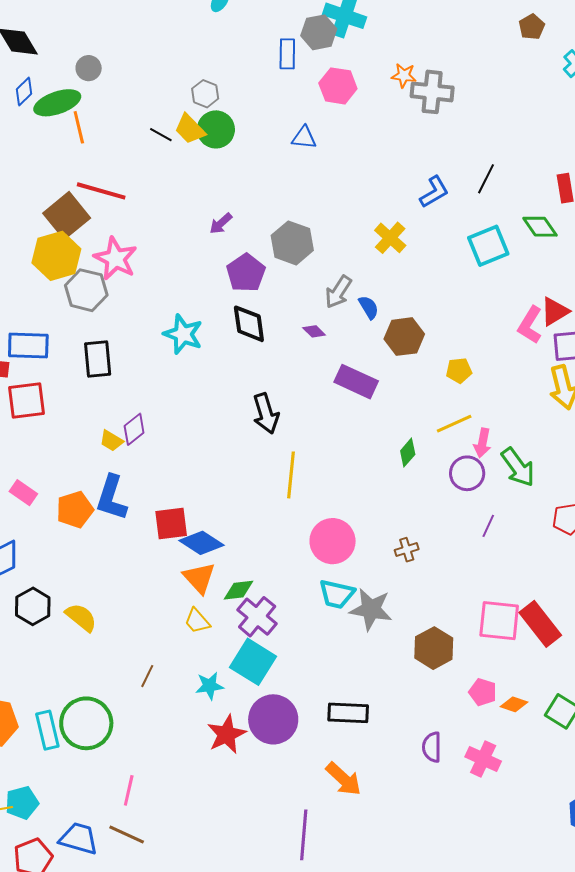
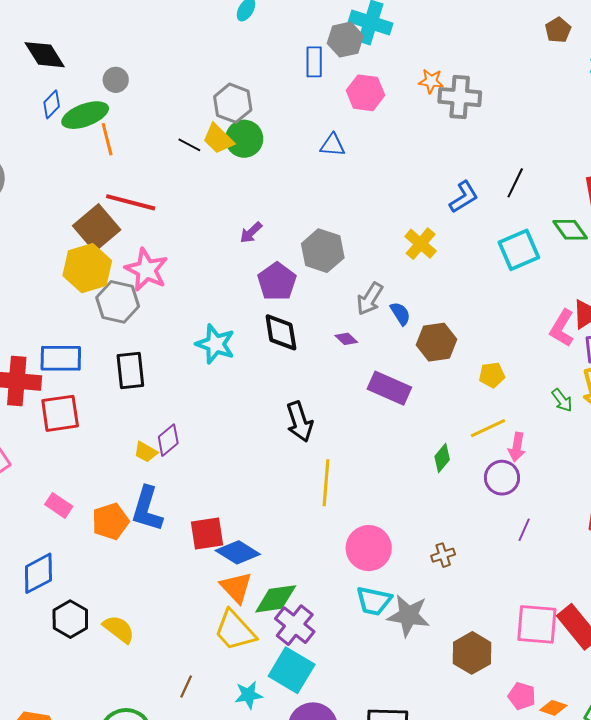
gray hexagon: (205, 94) -> (233, 103), size x1.4
green arrow: (518, 467) -> (562, 400), moved, size x0.6
green diamond: (239, 590) -> (276, 599), size x1.4
yellow trapezoid: (197, 621) -> (235, 630), size x1.6

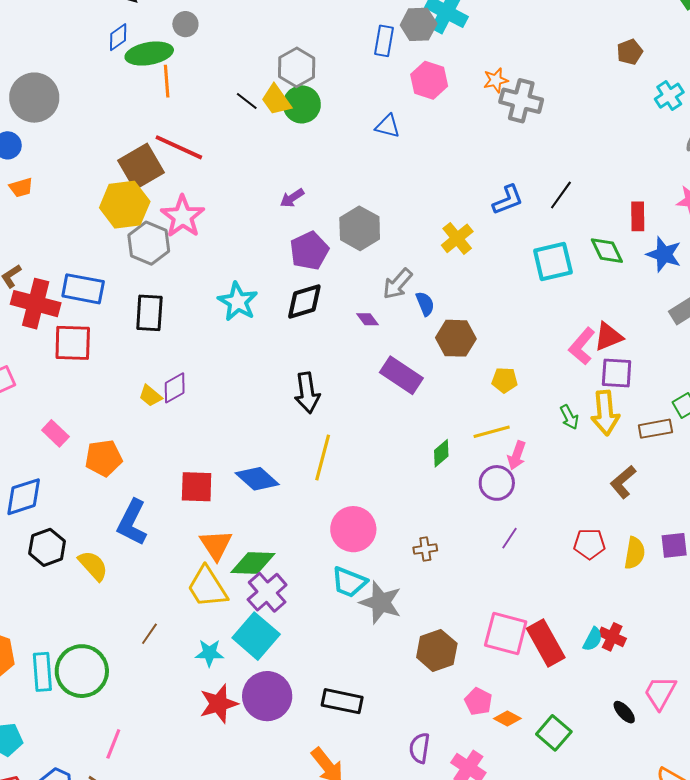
orange star: (431, 81) -> (496, 80), turned -30
black diamond: (281, 332) -> (304, 302), turned 72
blue L-shape: (147, 509) -> (132, 522), moved
blue diamond: (238, 552) -> (257, 479), moved

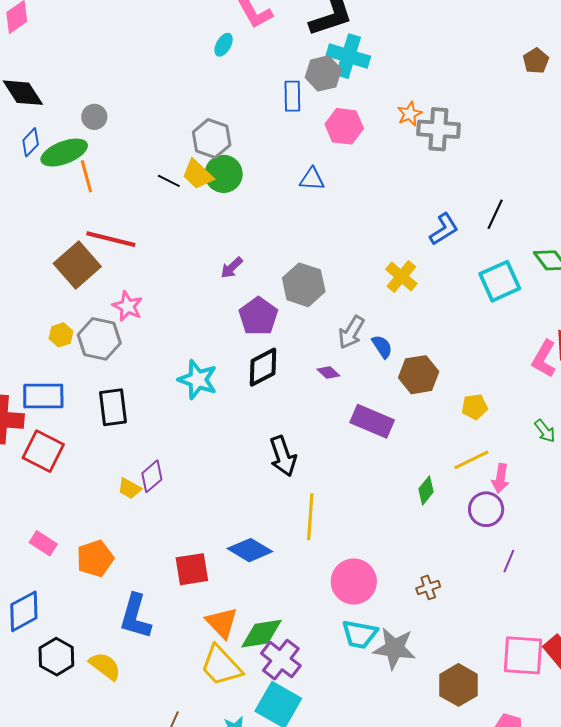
yellow hexagon: (125, 205) -> (61, 335), moved, size x0.5
pink star: (183, 216) -> (128, 306), size x0.7
red square: (73, 343) -> (43, 451), turned 36

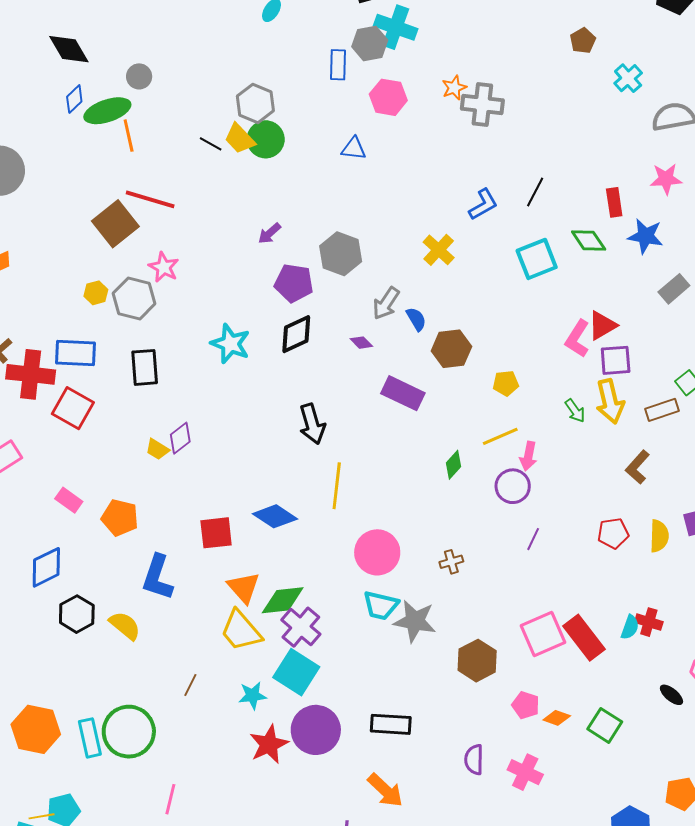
purple pentagon: (258, 316) -> (294, 283), turned -30
orange pentagon: (95, 558) -> (120, 518), turned 30
pink square: (523, 655) -> (543, 634), turned -30

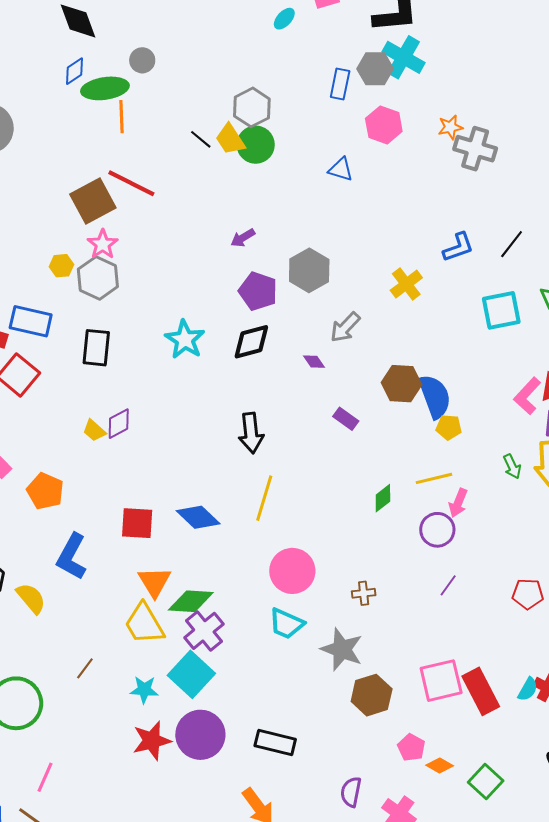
pink star: (164, 267) -> (103, 244), moved
blue semicircle: (416, 319) -> (435, 396), moved, size x1.8
purple rectangle: (403, 393) -> (346, 419), size x0.6
gray star: (415, 621) -> (342, 649), moved

